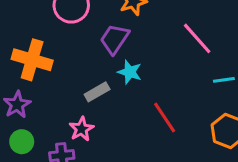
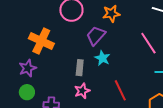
gray rectangle: (97, 92) -> (80, 68), turned -63
pink star: (81, 129) -> (82, 91), moved

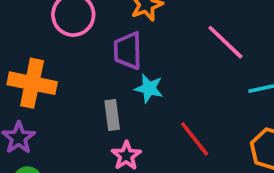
purple trapezoid: (96, 36) -> (128, 51), turned -30

